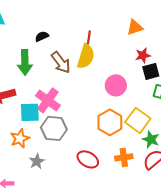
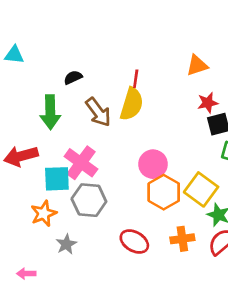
pink circle: (116, 85) -> (153, 164), moved

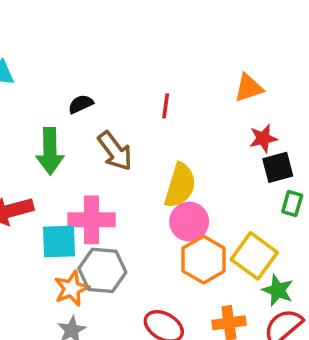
yellow semicircle: (132, 104) -> (180, 185), moved
pink cross: (81, 163) -> (92, 220), turned -36
orange star: (44, 213) -> (72, 288), moved

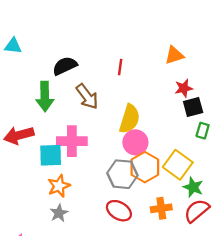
black semicircle: (81, 104) -> (65, 66), size x1.5
gray hexagon: (102, 270) -> (122, 174), moved

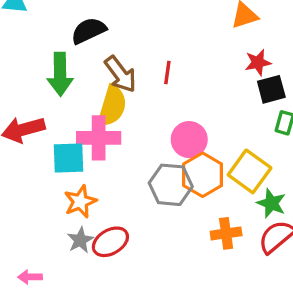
red line: (120, 67) -> (167, 73), moved
yellow semicircle: (130, 119) -> (112, 106), moved
red ellipse: (119, 211) -> (110, 242), moved, turned -60

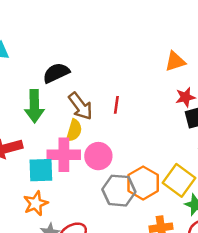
yellow semicircle: (112, 106) -> (74, 130), size x0.7
pink circle: (189, 140) -> (98, 156), moved
orange star: (80, 202) -> (36, 203), moved

